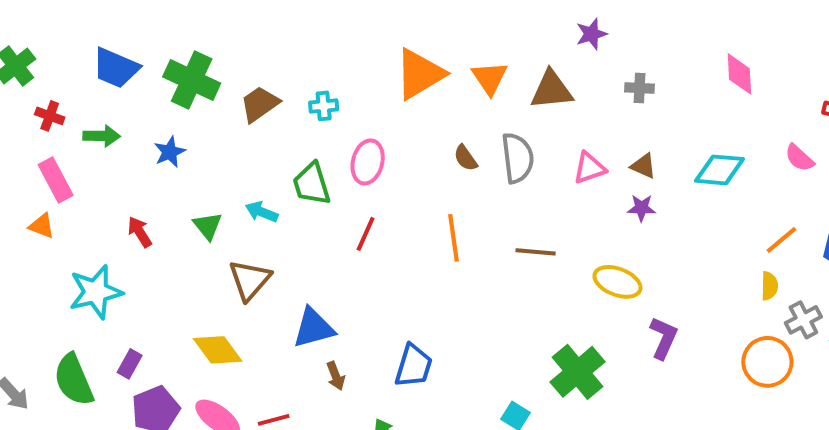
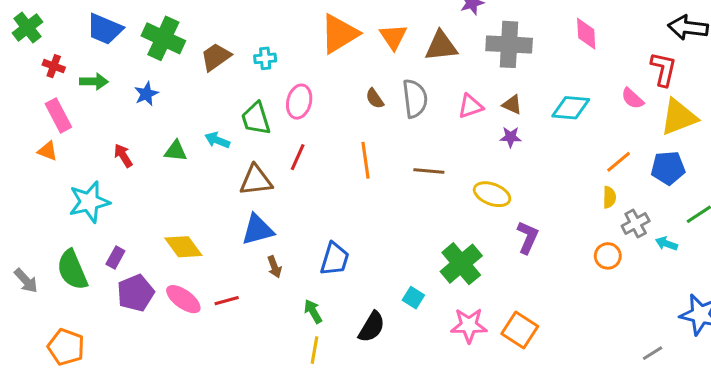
gray cross: (639, 88) -> (509, 44), size x2.0
green triangle: (208, 226) -> (176, 151), turned -45
brown triangle: (250, 280) -> (256, 180), moved, turned 42
orange circle: (767, 362) -> (608, 256), size x0.7

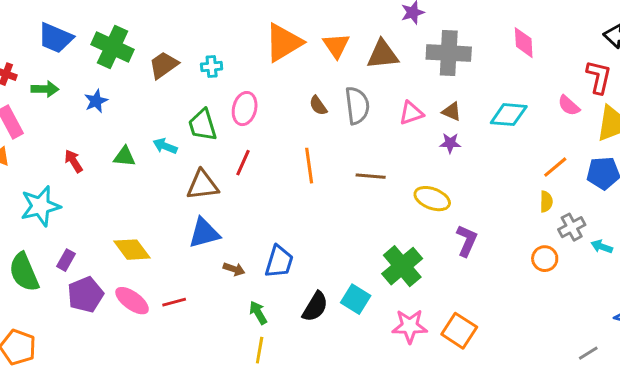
brown arrow: (274, 267) -> (234, 269), moved, turned -50
cyan square: (413, 298) -> (356, 299), size x1.4
black semicircle: (372, 327) -> (315, 307), moved

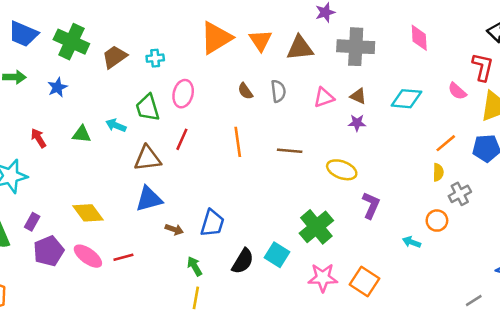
gray semicircle: (357, 106) -> (278, 91), size x0.7
cyan arrow: (602, 247) -> (412, 242), moved

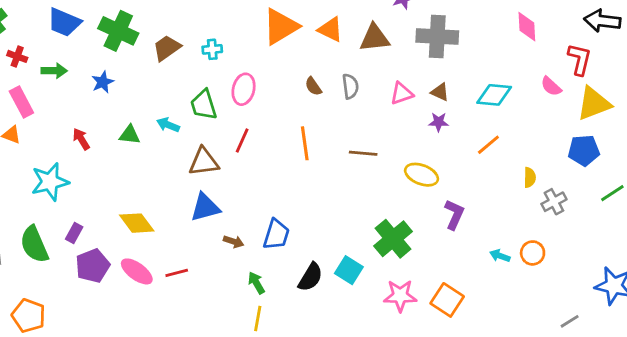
pink diamond: (419, 38) -> (527, 27), moved
orange triangle: (261, 40) -> (330, 29), turned -30
orange line: (446, 143) -> (488, 145), moved
orange circle: (437, 221) -> (533, 253), moved

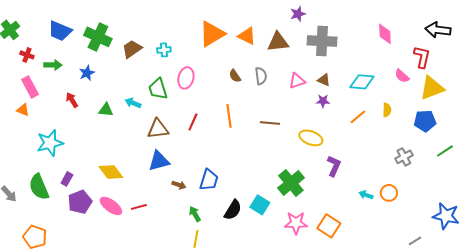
red arrow: (81, 139) -> (72, 100), moved
red line: (242, 140) -> (193, 122), moved
yellow semicircle: (530, 177) -> (387, 110), moved

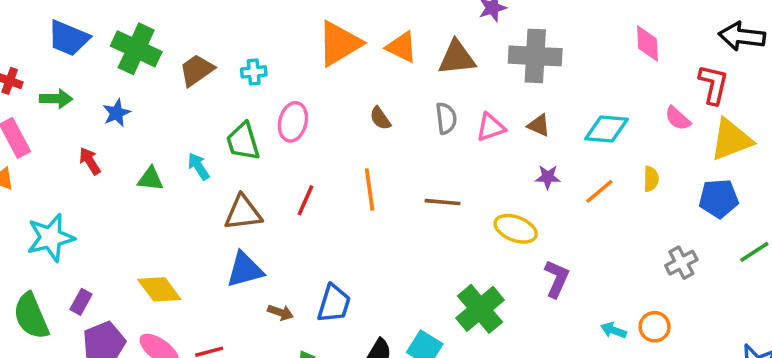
gray semicircle: (261, 76) -> (446, 118), moved
purple star: (323, 101) -> (548, 177), moved
cyan arrow: (133, 103) -> (199, 166), turned 35

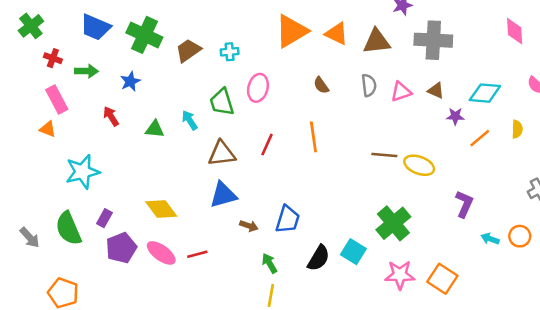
purple star: (548, 177) -> (455, 116), moved
brown line: (443, 202) -> (384, 155), moved
purple L-shape: (557, 279) -> (464, 204), moved

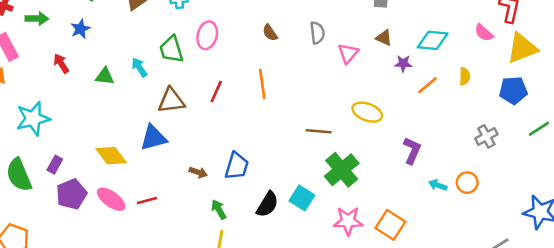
pink triangle: (401, 92) -> (348, 53), moved, turned -30
brown line: (384, 155) -> (319, 131), moved
blue triangle: (223, 195) -> (153, 138), moved

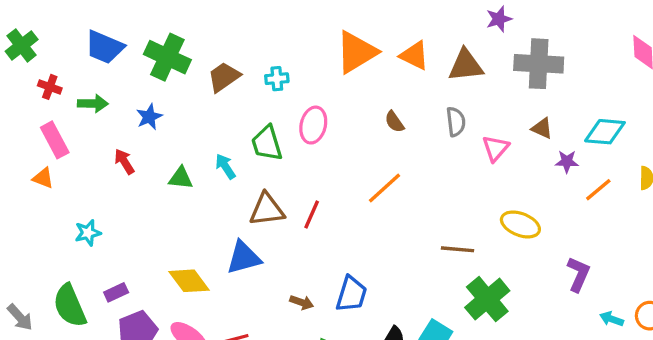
orange line: (262, 84) -> (385, 188), turned 56
red line: (216, 92) -> (312, 215), moved
cyan star: (33, 119) -> (88, 233), size x0.6
purple rectangle: (55, 165) -> (116, 292), turned 36

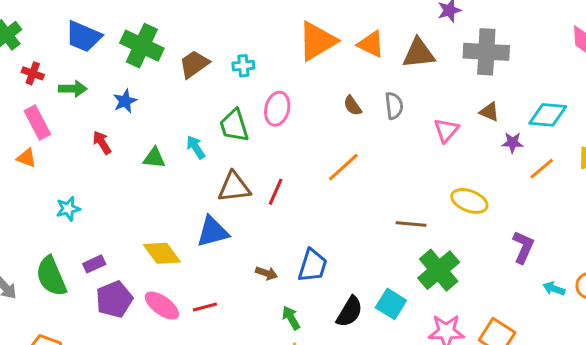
gray semicircle: (456, 122) -> (394, 106), moved

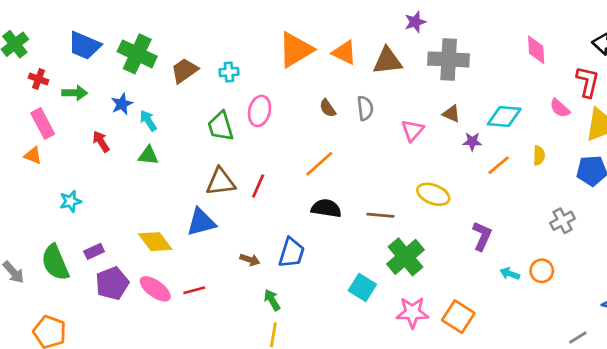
cyan arrow: (196, 147) -> (148, 121), moved
black semicircle: (349, 312) -> (326, 208), moved, turned -112

